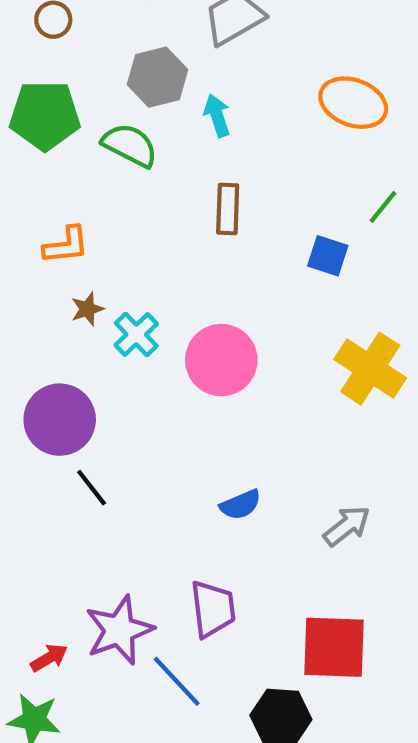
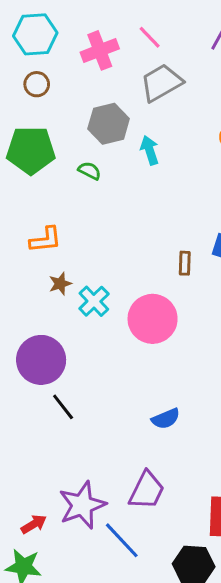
green semicircle: (130, 145) -> (89, 171), size x0.6
brown rectangle: (228, 209) -> (185, 263), moved, size x0.7
purple trapezoid: (213, 609) -> (147, 490), turned 33

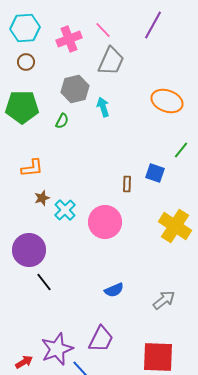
gray trapezoid: (161, 83) -> (111, 61), turned 144
green semicircle: (89, 171) -> (62, 121), turned 91

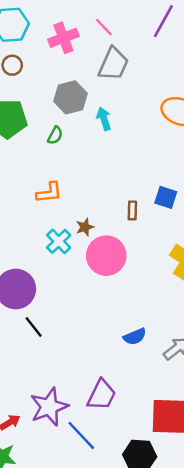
orange L-shape: (32, 168) -> (49, 193), moved
brown star: (42, 198) -> (85, 227), moved
blue semicircle: (114, 290) -> (135, 337), moved

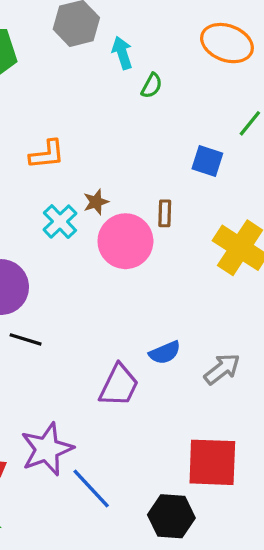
green semicircle: (55, 135) -> (152, 86), moved
brown rectangle: (132, 210) -> (165, 213), moved
black line: (34, 327) -> (26, 339), turned -35
purple trapezoid: (101, 395) -> (119, 385), moved

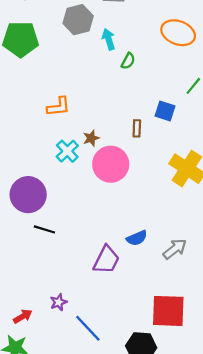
brown rectangle: (165, 213) -> (137, 128), moved
purple star: (47, 449) -> (59, 302), size x0.5

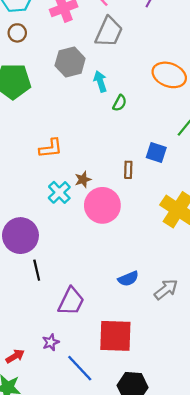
black line: (44, 229) -> (37, 270), turned 60
purple trapezoid: (106, 260) -> (71, 301), moved
red square: (168, 311) -> (115, 336), moved

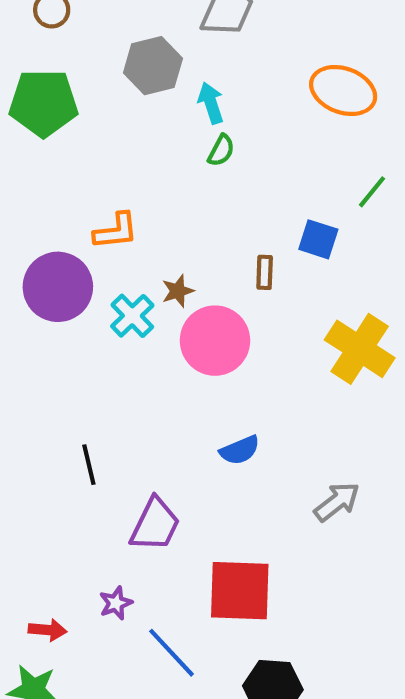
green semicircle: (120, 103) -> (221, 150), moved
purple circle: (20, 236) -> (58, 287), moved
blue semicircle: (128, 279) -> (240, 450), moved
red arrow: (15, 356) -> (48, 630), turned 36

